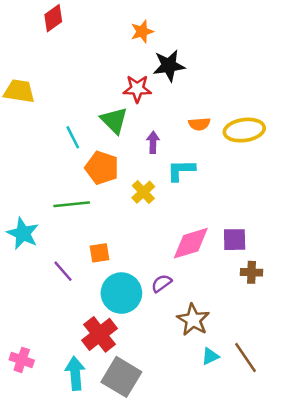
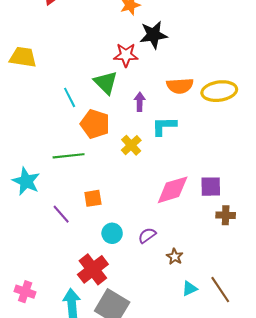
orange semicircle: (199, 124) -> (180, 86), size x1.4
purple semicircle: (162, 283) -> (147, 235), moved
cyan circle: (121, 293) -> (112, 233), size x0.6
brown star: (193, 320) -> (175, 257), size x0.6

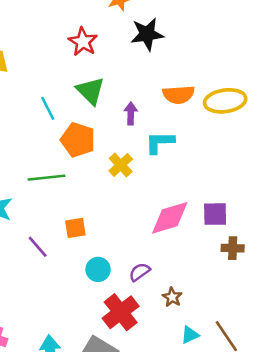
red star: (126, 55) -> (83, 42), moved, turned 30
red cross: (93, 269) -> (121, 312), moved

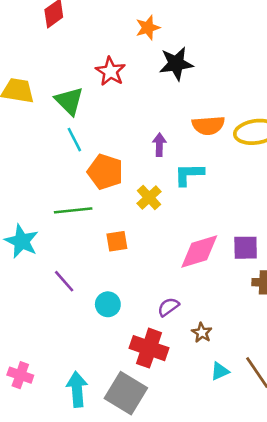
green triangle: (90, 91) -> (69, 101), moved
orange square: (75, 228) -> (117, 241), moved
cyan circle: (98, 269) -> (108, 304), moved
red cross: (121, 312) -> (149, 348), turned -33

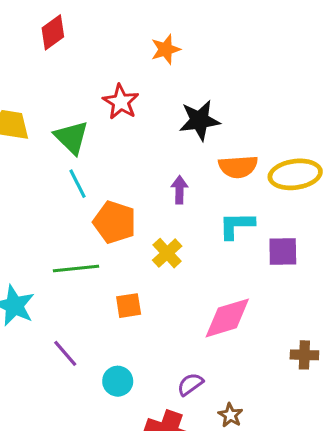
black star: (176, 64) -> (200, 120), moved
cyan L-shape: (189, 174) -> (237, 225), moved
purple square: (246, 248) -> (283, 252), moved

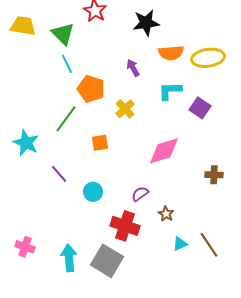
purple arrow: (179, 190) -> (133, 68), turned -30
purple square: (283, 252) -> (200, 108), turned 35
green line: (76, 269) -> (66, 119), turned -48

